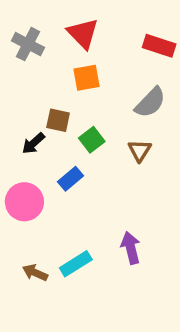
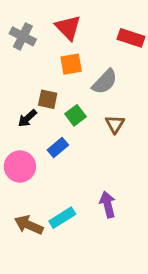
gray semicircle: (150, 103) -> (105, 82), moved
brown arrow: (35, 273) -> (29, 225), size x1.4

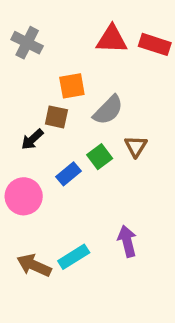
red triangle: (68, 28) -> (112, 39), moved, turned -44
orange square: (71, 64) -> (72, 86), moved
gray semicircle: (105, 82) -> (108, 110), moved
green square: (75, 115) -> (100, 157), moved

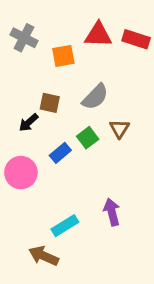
orange square: (72, 86) -> (63, 56), moved
brown arrow: (34, 265) -> (44, 256), moved

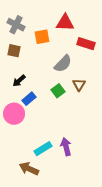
red rectangle: (136, 39) -> (86, 44), moved
brown square: (50, 103) -> (14, 51), moved
blue rectangle: (60, 153) -> (29, 99), moved
purple arrow: (112, 212) -> (66, 147), moved

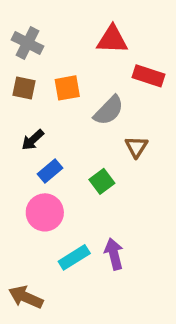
orange square: (42, 37) -> (67, 88), moved
green square: (58, 91) -> (102, 181), moved
pink circle: (14, 114) -> (45, 212), moved
brown arrow: (29, 169) -> (26, 297), moved

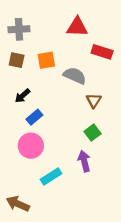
gray cross: (27, 43) -> (19, 29), turned -30
gray semicircle: (109, 110) -> (75, 76), turned -110
green square: (102, 181) -> (93, 133), moved
purple arrow: (114, 254) -> (84, 161), moved

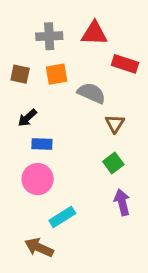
gray cross: (19, 29) -> (49, 36), moved
blue rectangle: (34, 117) -> (42, 144), turned 42
purple arrow: (84, 161) -> (122, 202), moved
brown arrow: (18, 204) -> (39, 248), moved

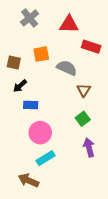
gray cross: (49, 36) -> (30, 18), moved, turned -36
brown square: (20, 74) -> (14, 63), moved
pink circle: (38, 179) -> (40, 133), moved

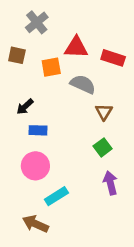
red triangle: (69, 24) -> (76, 47), moved
brown square: (14, 63) -> (17, 55), moved
pink circle: (40, 133) -> (35, 166), moved

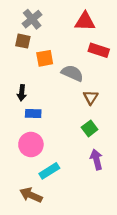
red triangle: (76, 47) -> (85, 21), moved
brown square: (17, 55) -> (23, 41), moved
black arrow: (25, 107) -> (22, 93), turned -42

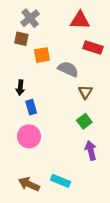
blue rectangle: (33, 113) -> (31, 107), turned 72
cyan rectangle: (49, 171) -> (60, 181), moved, turned 54

